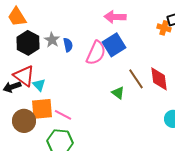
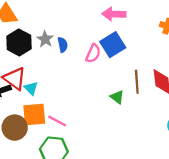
pink semicircle: (96, 53) -> (93, 53), size x0.7
brown line: (136, 79) -> (137, 82), turned 30

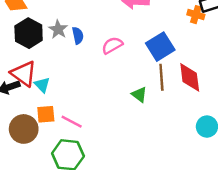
blue square: (113, 45) -> (160, 47), moved
pink semicircle: (93, 53) -> (112, 45), turned -144
orange square: (34, 114) -> (46, 114), size x0.7

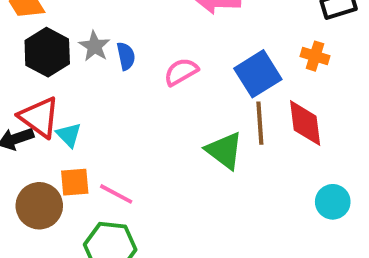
orange cross: (196, 15) -> (315, 56), moved
green triangle: (139, 95) -> (224, 151), size x1.5

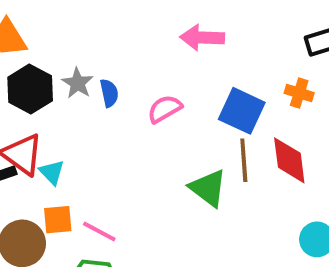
blue square: (258, 74) -> (242, 111), turned -33

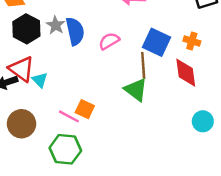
blue semicircle: (109, 93) -> (75, 31), size x1.6
orange cross: (299, 93) -> (192, 41), moved
brown line: (244, 160) -> (143, 65), moved
orange square: (58, 220) -> (85, 109), moved, turned 30

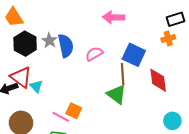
orange cross: (192, 41) -> (168, 39), moved, turned -32

